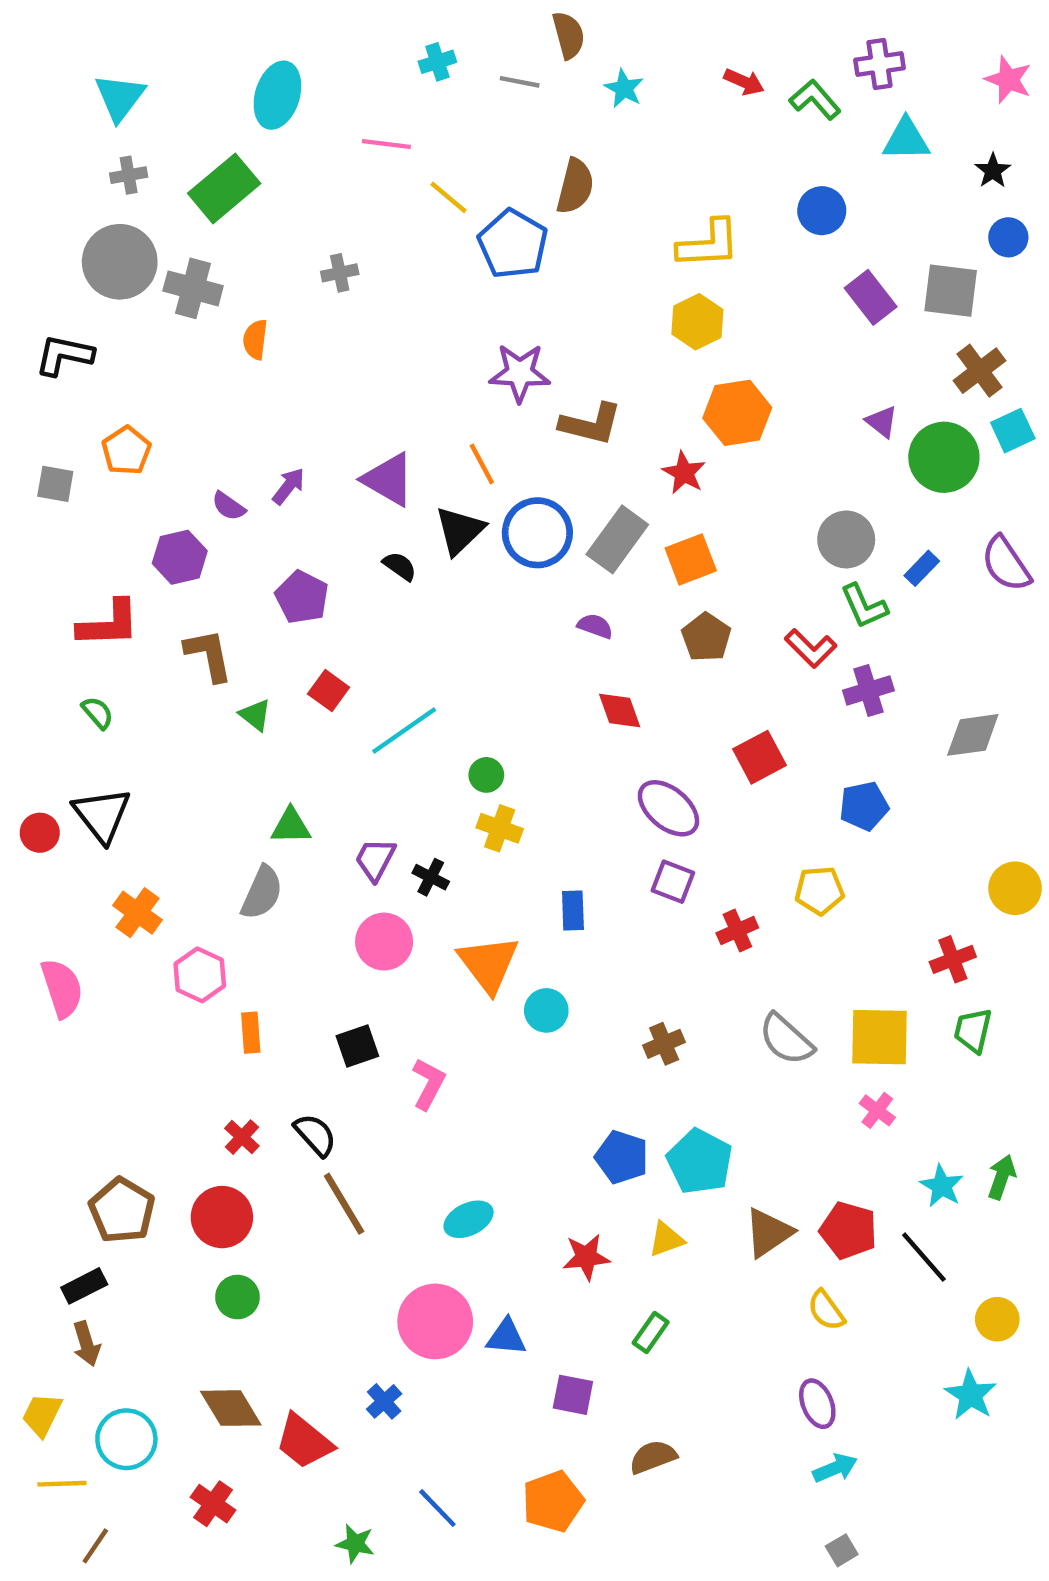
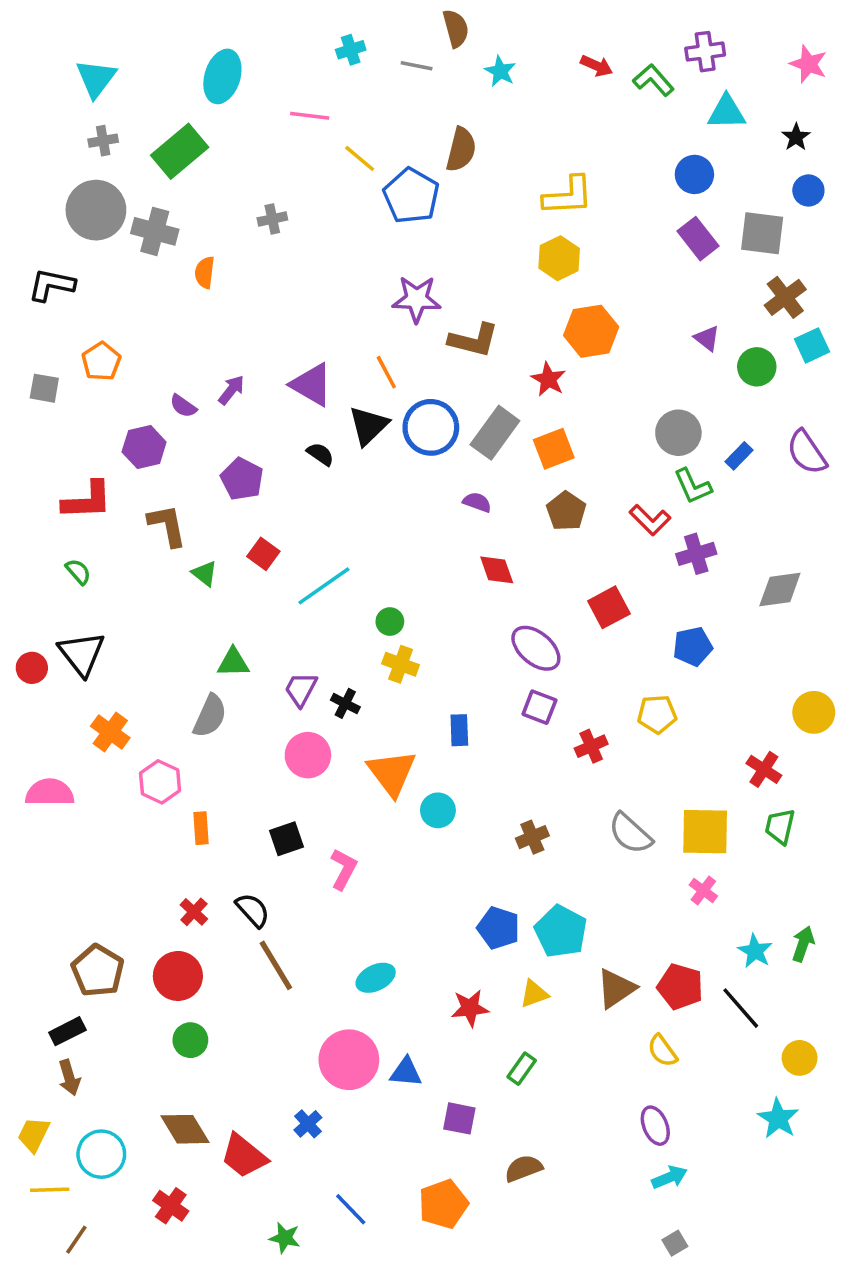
blue circle: (822, 211) -> (694, 174), moved
green circle: (944, 457) -> (757, 367), size x0.7
red cross: (953, 959) -> (764, 769), turned -36
pink semicircle: (62, 988) -> (50, 793), turned -72

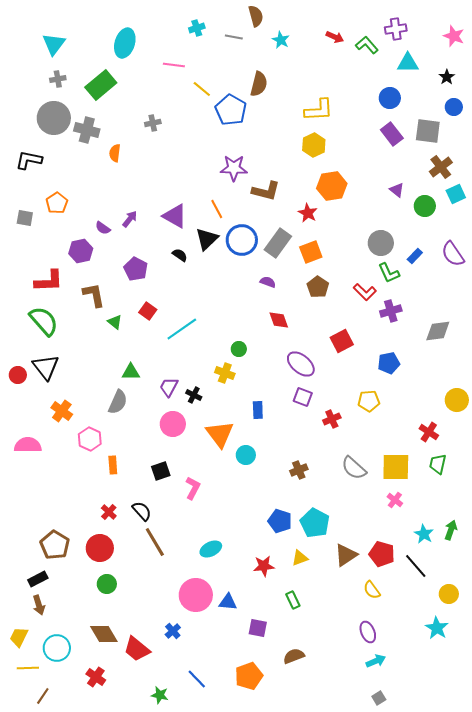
green semicircle: (78, 572) -> (44, 321), size x2.0
green circle: (390, 622) -> (239, 349), moved
green rectangle: (522, 1069) -> (293, 600), turned -60

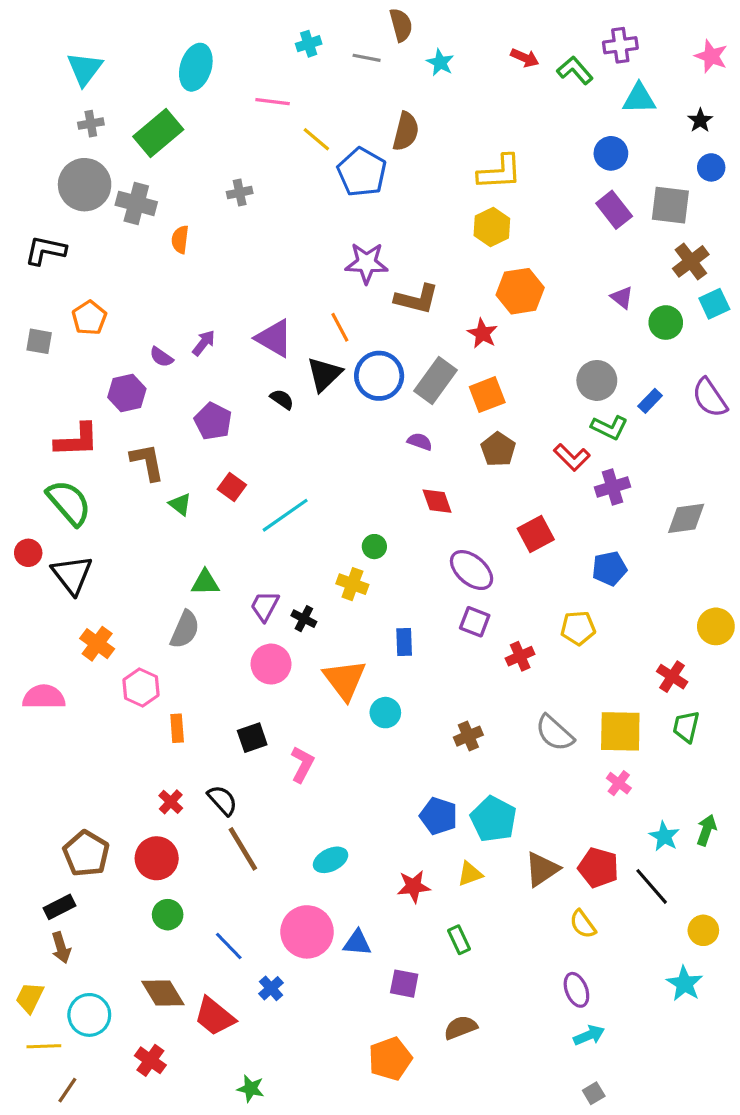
green L-shape: (389, 273) -> (609, 427), turned -40
red circle: (18, 375) -> (28, 553), moved
blue line: (197, 679) -> (229, 946), moved

